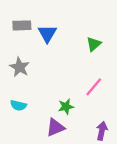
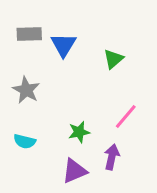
green triangle: (94, 44) -> (113, 59), moved
green star: (66, 107) -> (79, 132), moved
purple arrow: (102, 131) -> (112, 157), moved

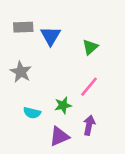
pink line: (126, 116) -> (89, 87), moved
cyan semicircle: (25, 141) -> (32, 113), moved

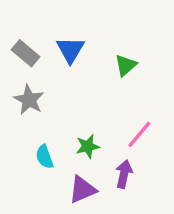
gray rectangle: (23, 27) -> (26, 53), moved, turned 42
pink line: (89, 87) -> (139, 134), moved
cyan semicircle: (32, 113) -> (45, 157), turned 56

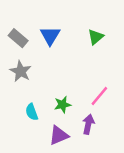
green triangle: (126, 65) -> (96, 37), moved

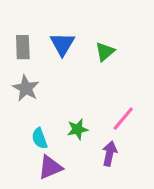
green triangle: (96, 37) -> (105, 52), moved
gray rectangle: (18, 38) -> (23, 47), turned 48
purple triangle: (59, 135) -> (50, 167), moved

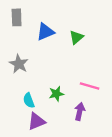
blue triangle: (62, 44) -> (45, 32), turned 36
gray rectangle: (23, 47) -> (17, 17), moved
pink line: (123, 119) -> (90, 86), turned 66

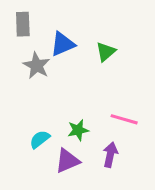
gray star: (19, 64) -> (37, 66), moved
cyan semicircle: (29, 100) -> (40, 139), turned 72
purple triangle: (36, 121) -> (67, 161), moved

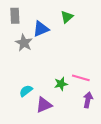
green triangle: (106, 52) -> (67, 17), moved
green star: (78, 130) -> (61, 84), moved
purple arrow: (110, 155) -> (88, 100), moved

